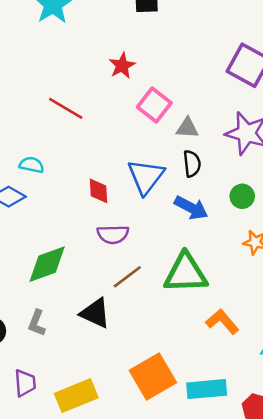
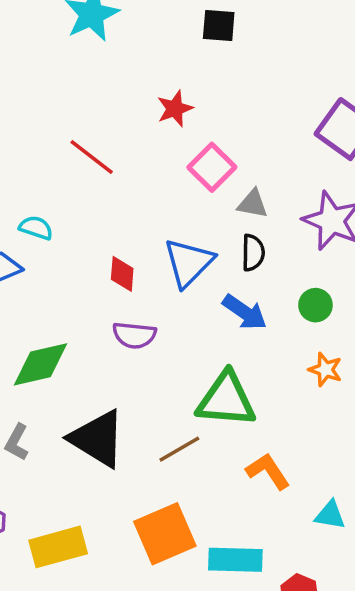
brown line: (127, 277) -> (179, 449), moved
black triangle: (95, 313) -> (98, 439), size x1.4

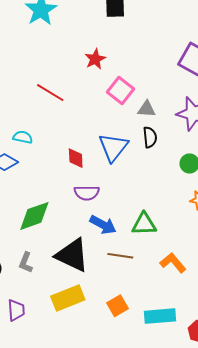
blue arrow: (245, 312) -> (103, 225), moved
green triangle: (226, 400) -> (144, 224), size x0.7
brown line: (179, 449) -> (120, 256), turned 45
orange square: (165, 534) -> (117, 306), size x0.6
yellow rectangle: (58, 547) -> (68, 298), moved

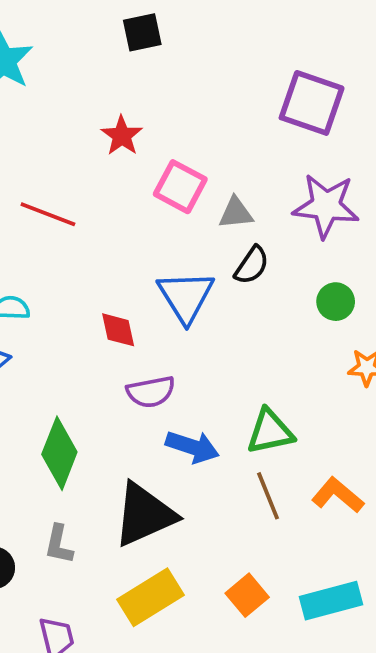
black semicircle: (150, 137) -> (252, 265), turned 50
green diamond: (34, 216) -> (59, 453), turned -39
black triangle: (72, 255) -> (144, 515), turned -39
brown line: (120, 256) -> (268, 496), moved, turned 70

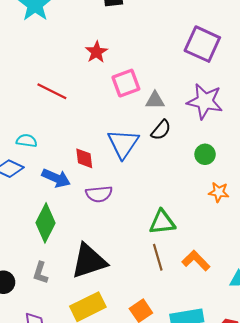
pink square: (180, 187) -> (126, 83), turned 36
blue arrow: (192, 447) -> (56, 178), moved

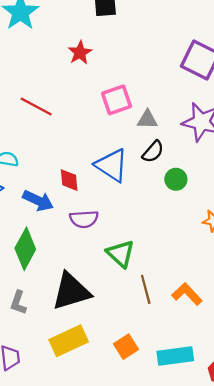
red star: (96, 52) -> (80, 53), moved
blue triangle: (123, 144) -> (112, 165), turned -32
green circle: (205, 154) -> (176, 179), moved
green triangle: (162, 222) -> (121, 254), moved, turned 48

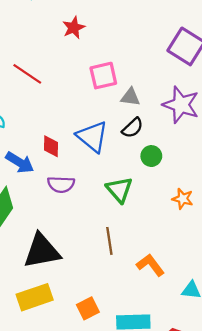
green triangle: (121, 254) -> (119, 190), moved
brown line: (146, 289) -> (109, 241), moved

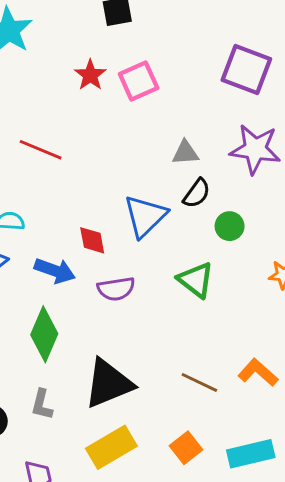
pink square: (103, 76) -> (139, 81), moved
blue triangle: (92, 137) -> (145, 216), turned 48
brown line: (109, 241) -> (199, 382), moved, turned -44

